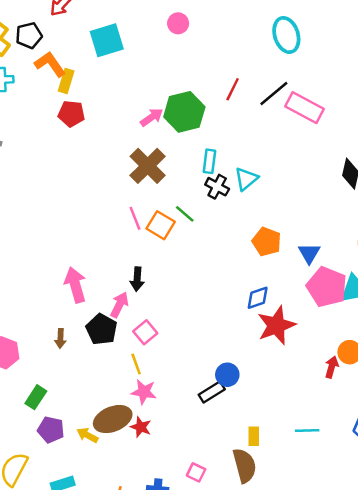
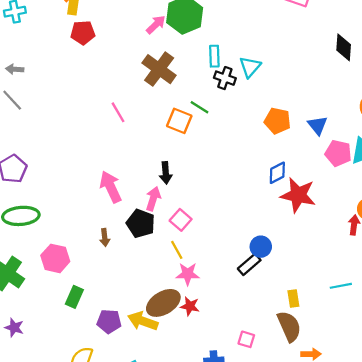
pink line: (135, 218) -> (118, 112), moved
pink pentagon: (327, 287) -> (338, 153), size x0.7
red star: (276, 325) -> (298, 195), turned -30
green rectangle: (36, 397) -> (74, 297), moved
yellow arrow: (87, 435) -> (143, 321), size x1.5

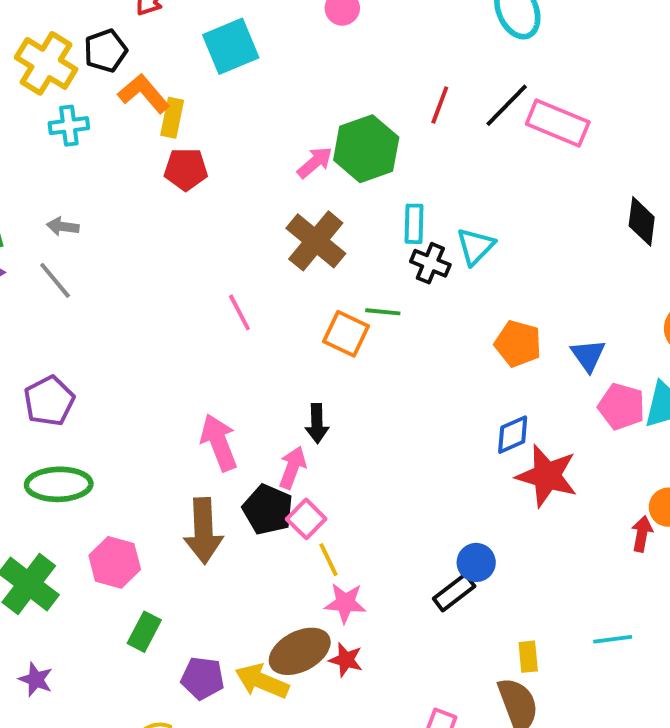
green line: (199, 107) -> (383, 312), turned -30
pink square: (181, 220) -> (306, 519), moved
brown arrow: (105, 238) -> (203, 531), size x2.0

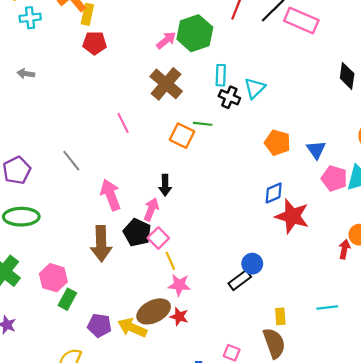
gray line: (55, 280) -> (71, 161), moved
pink hexagon: (115, 562) -> (53, 278), moved

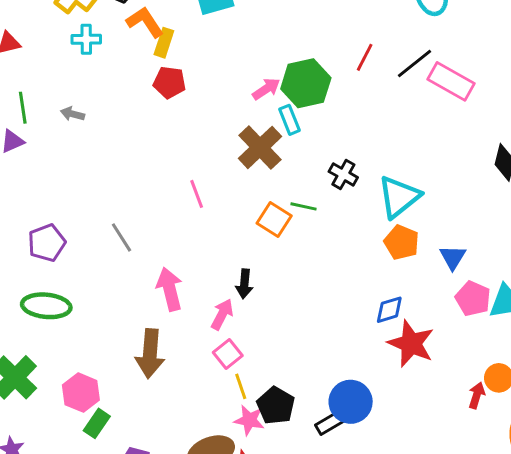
cyan rectangle: (221, 75) -> (289, 120), moved, turned -30
cyan triangle: (255, 88) -> (399, 197), moved, size x1.5
black pentagon: (137, 233) -> (276, 406), moved
blue circle: (252, 264) -> (351, 402), size x1.5

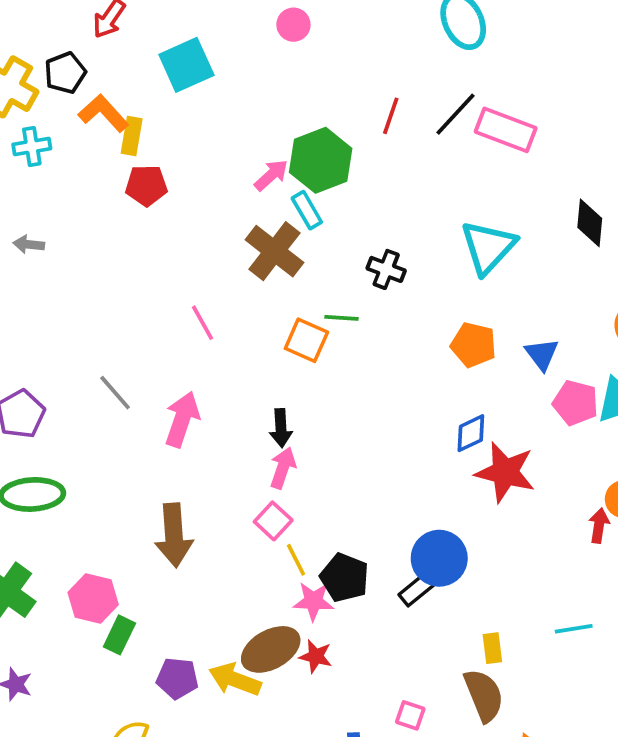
cyan triangle: (399, 197) -> (488, 247), moved
pink arrow: (170, 289) -> (182, 419), moved, turned 42
pink arrow: (222, 314) -> (283, 468), moved

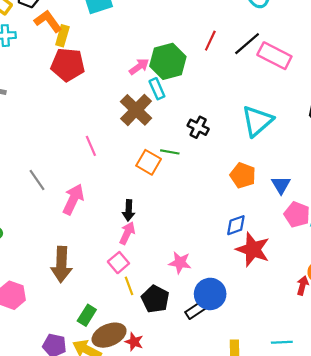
red pentagon: (146, 185) -> (68, 65), size x1.4
pink star: (313, 601) -> (180, 263), moved
green rectangle: (119, 635) -> (87, 315), moved

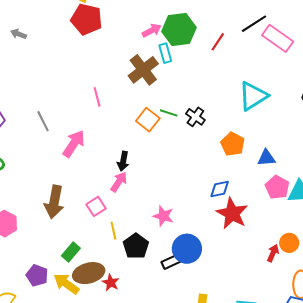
red line: (210, 41) -> (218, 42), moved
black cross: (198, 127) -> (195, 117), moved
blue triangle: (281, 185) -> (266, 158), turned 48
pink square: (118, 263) -> (96, 206), moved

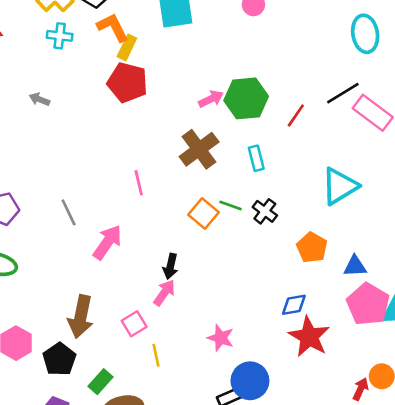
cyan rectangle: (165, 53) -> (256, 158), moved
pink pentagon: (277, 187) -> (368, 304), size x1.4
black pentagon: (136, 246) -> (59, 359), moved

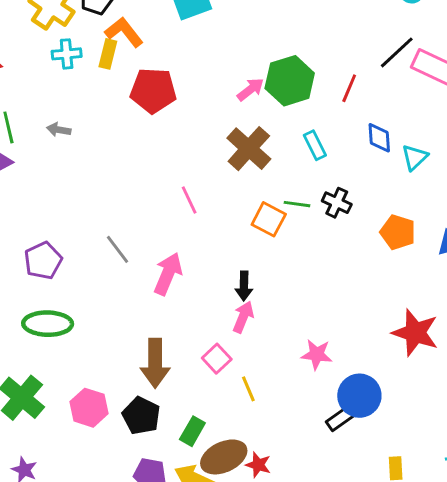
yellow rectangle: (127, 47) -> (108, 54), moved
cyan triangle: (340, 186) -> (415, 157), size x0.6
blue diamond: (294, 305) -> (379, 138), moved, turned -72

